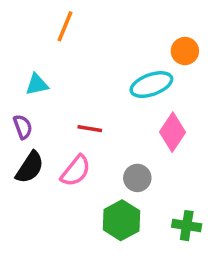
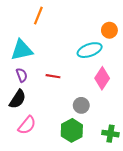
cyan triangle: (37, 85) -> (22, 50), size x1.6
purple semicircle: (23, 127) -> (22, 75), moved
pink semicircle: (76, 171) -> (27, 125), moved

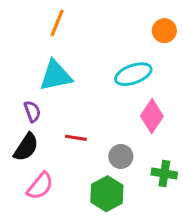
orange circle: (109, 30) -> (164, 31), moved
cyan triangle: (22, 50) -> (56, 76), moved
red line: (53, 76) -> (76, 138), moved
green cross: (110, 134) -> (164, 174), moved

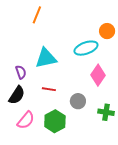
orange circle: (164, 31) -> (107, 31), moved
cyan triangle: (56, 76) -> (46, 58), moved
green hexagon: (107, 194) -> (55, 121), moved

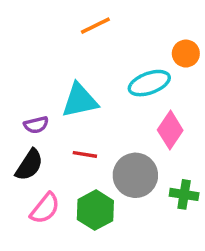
orange line: (37, 15) -> (95, 26), moved, turned 42
purple semicircle: (21, 72) -> (36, 125), turned 96
gray circle: (78, 101) -> (135, 175), size x1.6

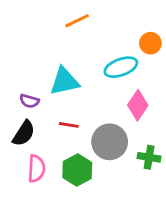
purple semicircle: (36, 125) -> (29, 101), turned 30
pink semicircle: (45, 208) -> (36, 169), turned -36

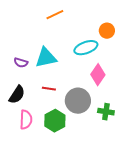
purple semicircle: (29, 101) -> (21, 63), moved

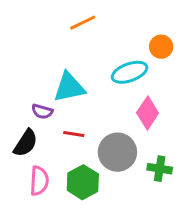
purple semicircle: (21, 63) -> (42, 111), moved

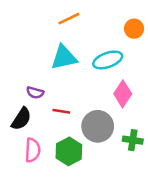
orange circle: (161, 47) -> (134, 29), moved
cyan triangle: (69, 87) -> (64, 57), moved

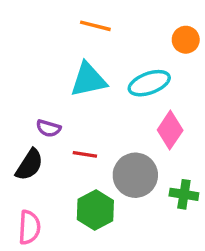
orange line: (69, 19) -> (95, 26), turned 40
pink semicircle: (33, 150) -> (29, 227), moved

